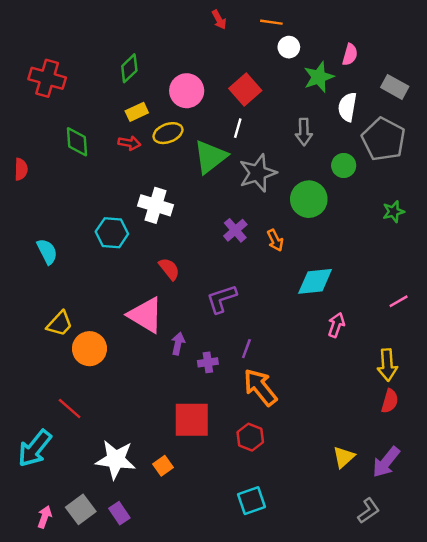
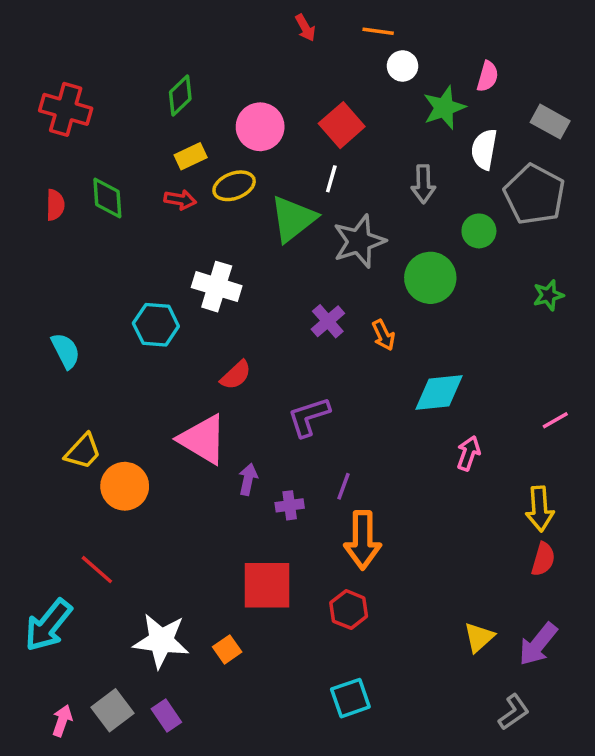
red semicircle: (21, 169) -> (55, 205), moved
red semicircle: (169, 269) -> (236, 375), turned 85
orange arrow: (260, 387) -> (363, 540), turned -141

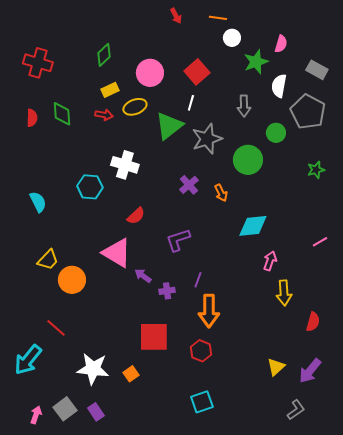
purple arrow: (248, 479) -> (143, 276), turned -66
yellow arrow: (540, 509) -> (284, 293), moved

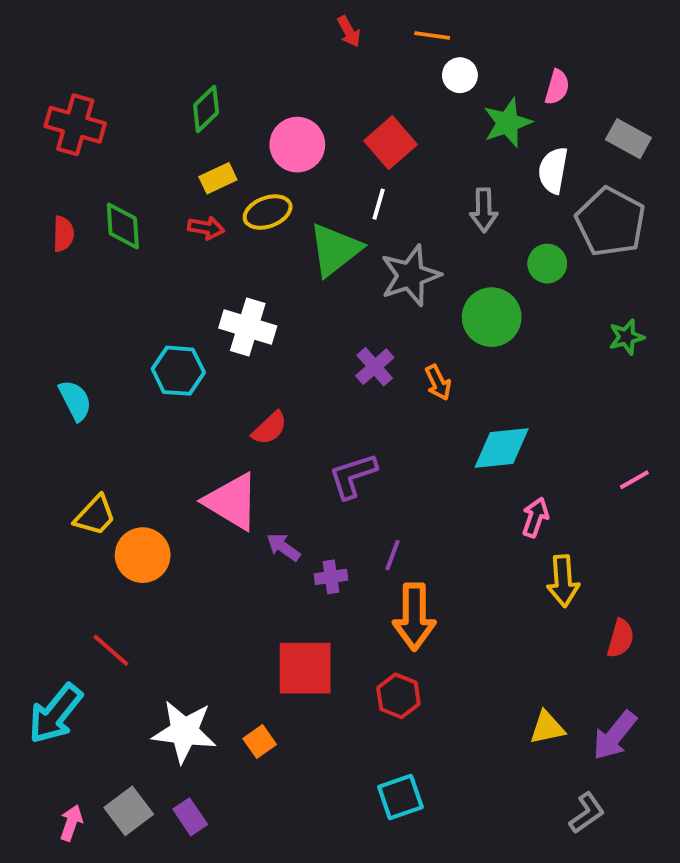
yellow triangle: (276, 367) -> (547, 728), turned 30

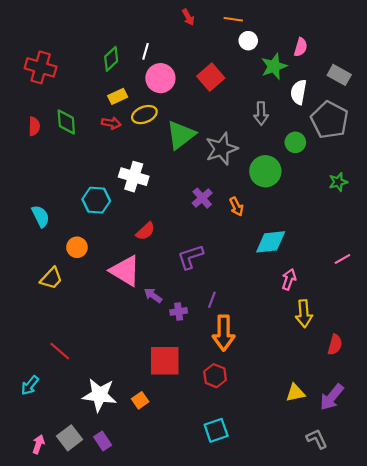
white line: (379, 204) -> (145, 51), moved
orange circle: (143, 555) -> (77, 247), moved, size x0.7
cyan arrow: (55, 714) -> (30, 385), size x0.6
gray L-shape: (587, 813) -> (317, 439), turned -80

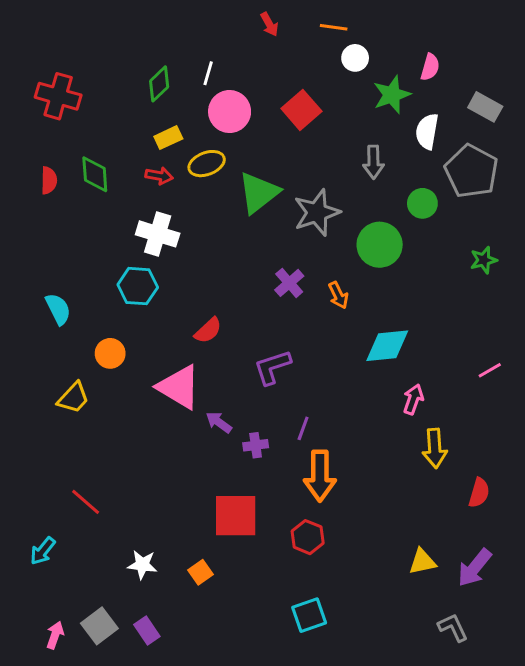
white cross: (134, 177) -> (158, 234), moved
white star: (99, 395) -> (142, 565), size x0.6

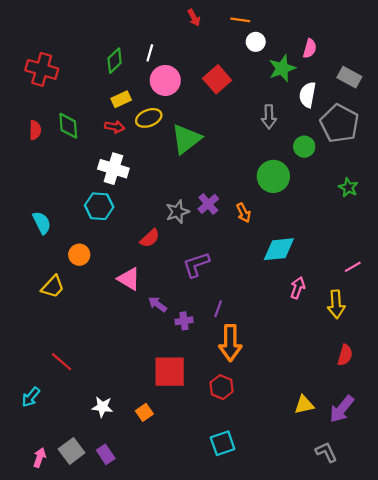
gray star: (317, 213) -> (177, 212), moved, size x0.7
green star: (484, 260) -> (348, 187), turned -30
pink triangle: (179, 387) -> (129, 279), size x0.7
yellow arrow: (435, 448) -> (336, 304), moved

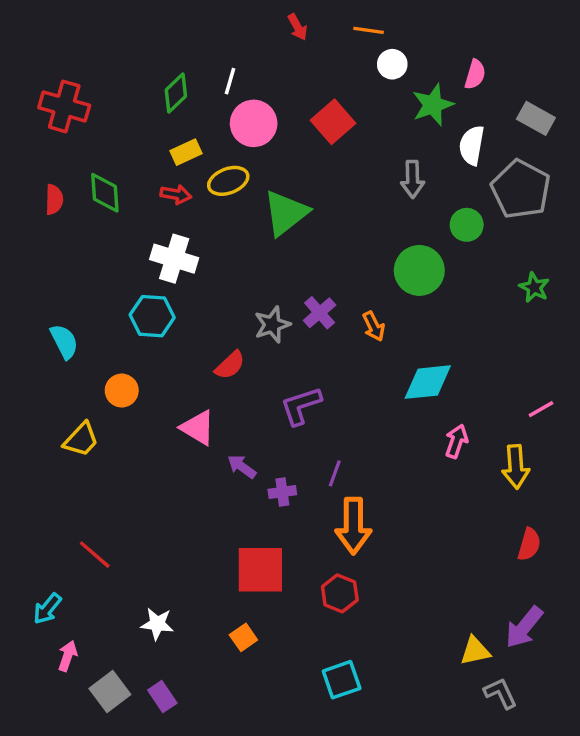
yellow triangle: (304, 405) -> (475, 651), moved
orange square: (144, 412) -> (243, 637), moved
pink arrow: (40, 458) -> (68, 656), moved

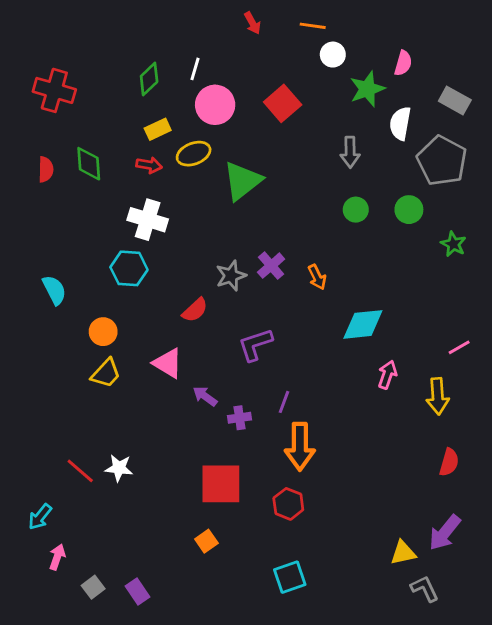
green circle: (467, 225) -> (409, 210), moved
green circle: (419, 270) -> (356, 210), moved, size x0.6
yellow trapezoid: (81, 440) -> (106, 373), moved
white star: (157, 624) -> (119, 468), moved
gray square: (110, 691) -> (93, 587), size x0.7

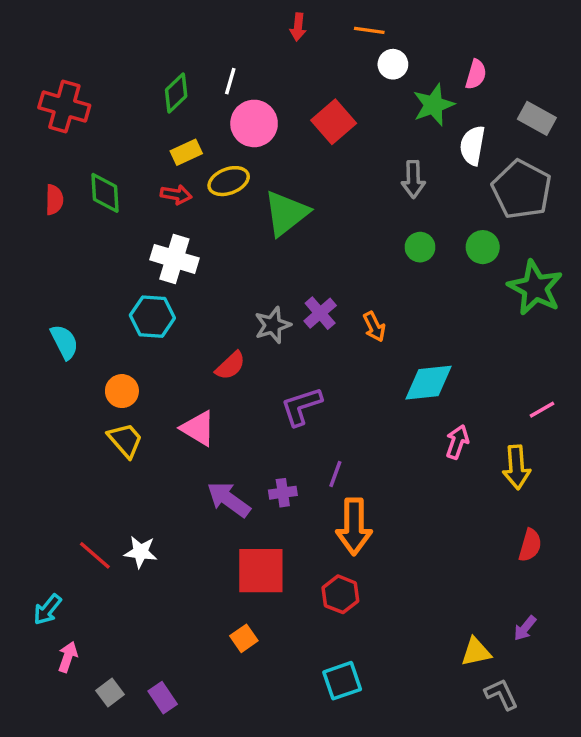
red arrow: (252, 23) -> (298, 27), turned 35
green star: (453, 244) -> (535, 288), size x1.8
yellow trapezoid: (106, 373) -> (125, 440), turned -84
purple arrow: (205, 396) -> (229, 499), moved, size x1.5
purple arrow: (445, 533) -> (525, 628), size x0.6

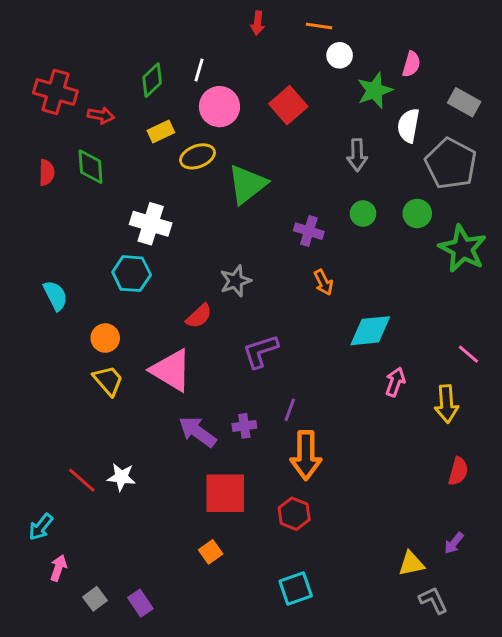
red arrow: (176, 195) -> (101, 115), moved
purple cross: (320, 313) -> (309, 231), moved, turned -32
pink line: (542, 410) -> (468, 354), turned 70
pink triangle: (198, 428) -> (171, 370), size x1.4

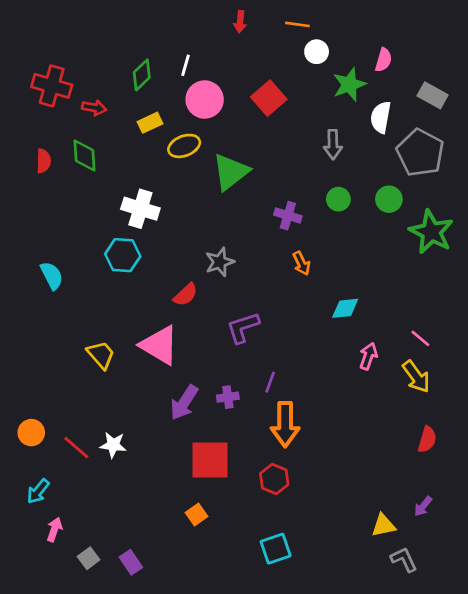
cyan diamond: (370, 331) -> (345, 308), size x0.7
orange circle: (105, 338) -> (31, 433), moved
pink line: (468, 354) -> (420, 338), moved
yellow arrow: (446, 404) -> (416, 377), turned -32
purple arrow: (197, 432) -> (184, 403), turned -93

